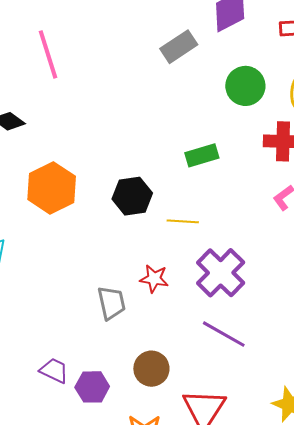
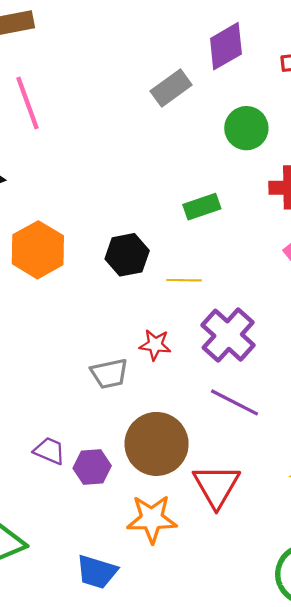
gray trapezoid: (111, 303) -> (109, 374), turned 93
brown circle: (151, 369) -> (157, 444), size x1.6

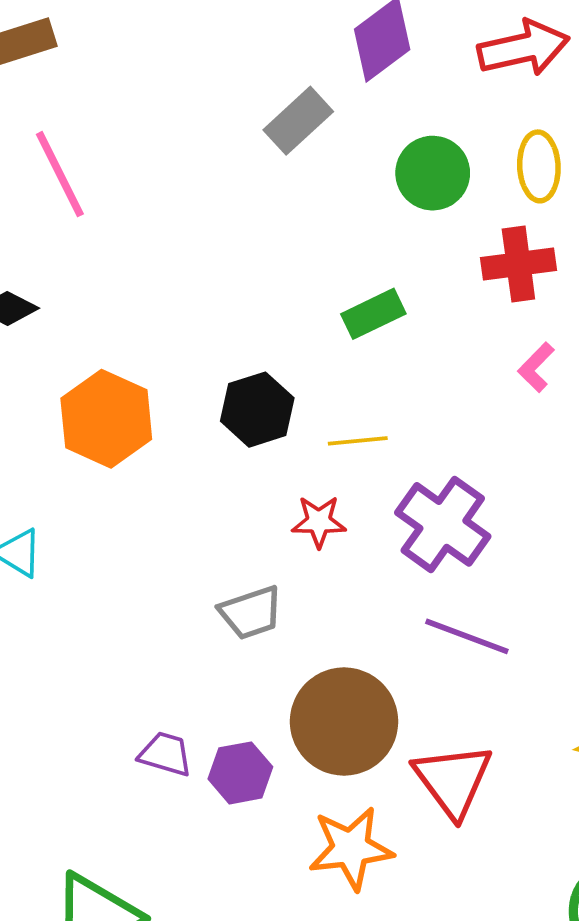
red star: (155, 345) -> (319, 522), moved

